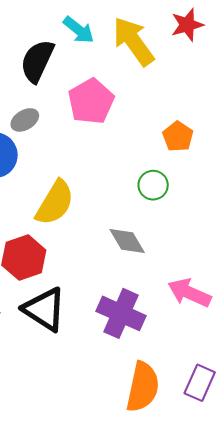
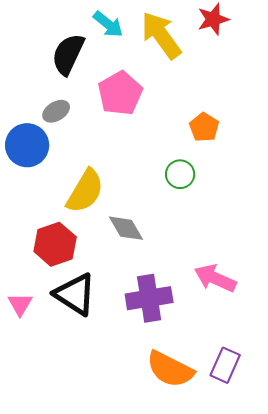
gray diamond: (127, 241) -> (126, 228), moved
purple cross: (121, 313) -> (149, 298), turned -33
orange semicircle: (143, 387) -> (170, 369), turned 105

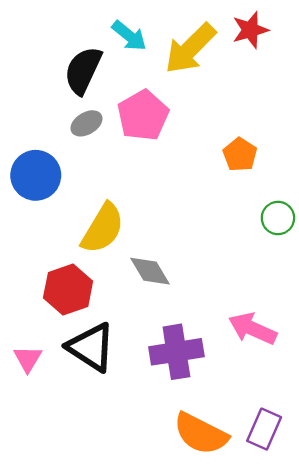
yellow arrow: (161, 35) -> (190, 48), turned -99
gray ellipse: (56, 111) -> (87, 123), moved
green circle: (180, 174) -> (278, 218), moved

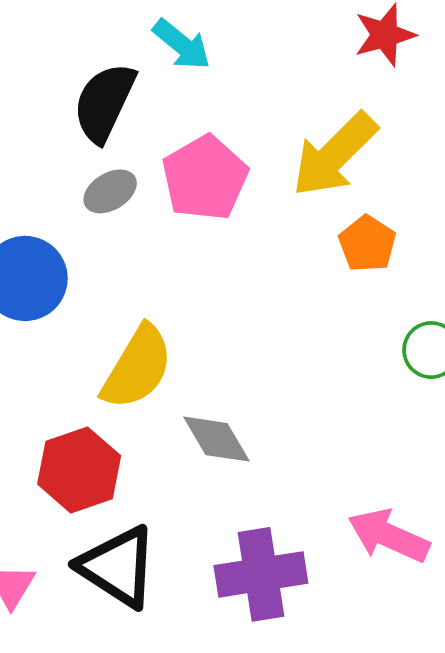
yellow arrow: (190, 48) -> (334, 155), moved

